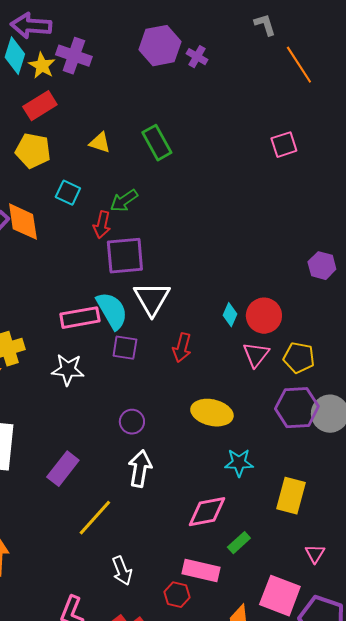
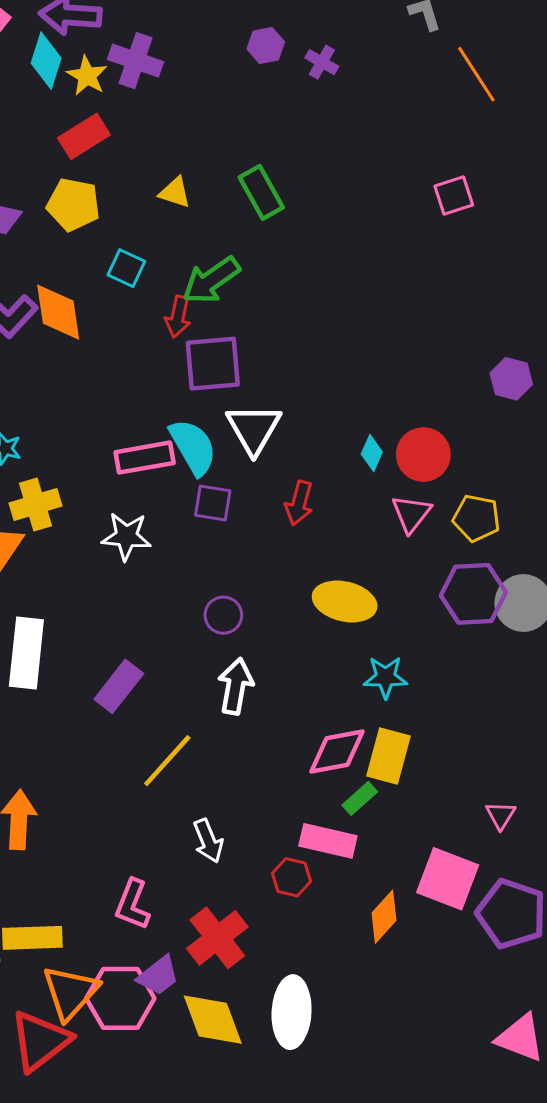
purple hexagon: (160, 46) -> (266, 45), size x0.6
green arrow: (124, 201) -> (211, 280), size x1.4
yellow rectangle: (291, 496) -> (389, 756), moved
green rectangle: (239, 543) -> (360, 798), moved

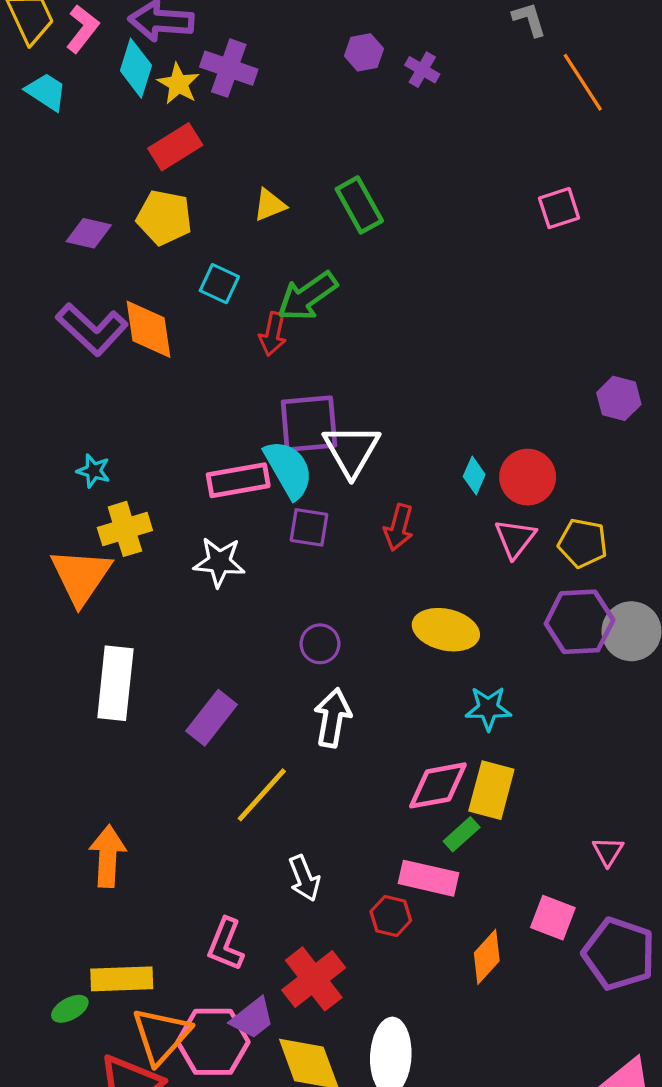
yellow triangle: (175, 192) -> (270, 205), turned -40
purple square: (213, 364) -> (309, 424), moved
pink square: (448, 879) -> (553, 918), size x0.7

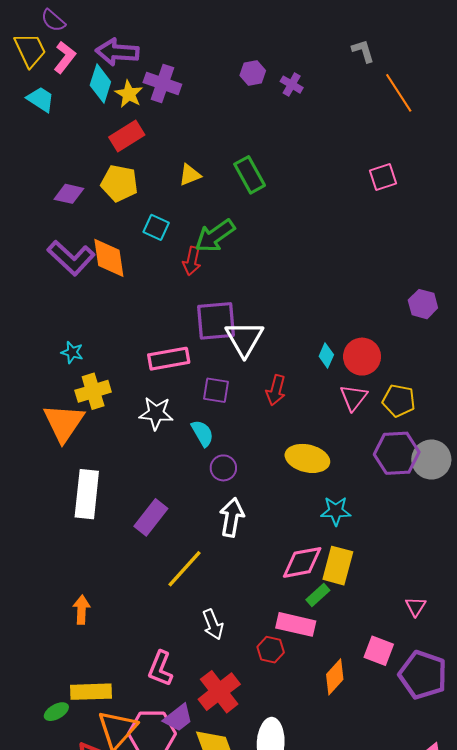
cyan semicircle: (289, 469) -> (202, 433), moved, size x0.7
orange arrow: (108, 856) -> (82, 610), size x0.7

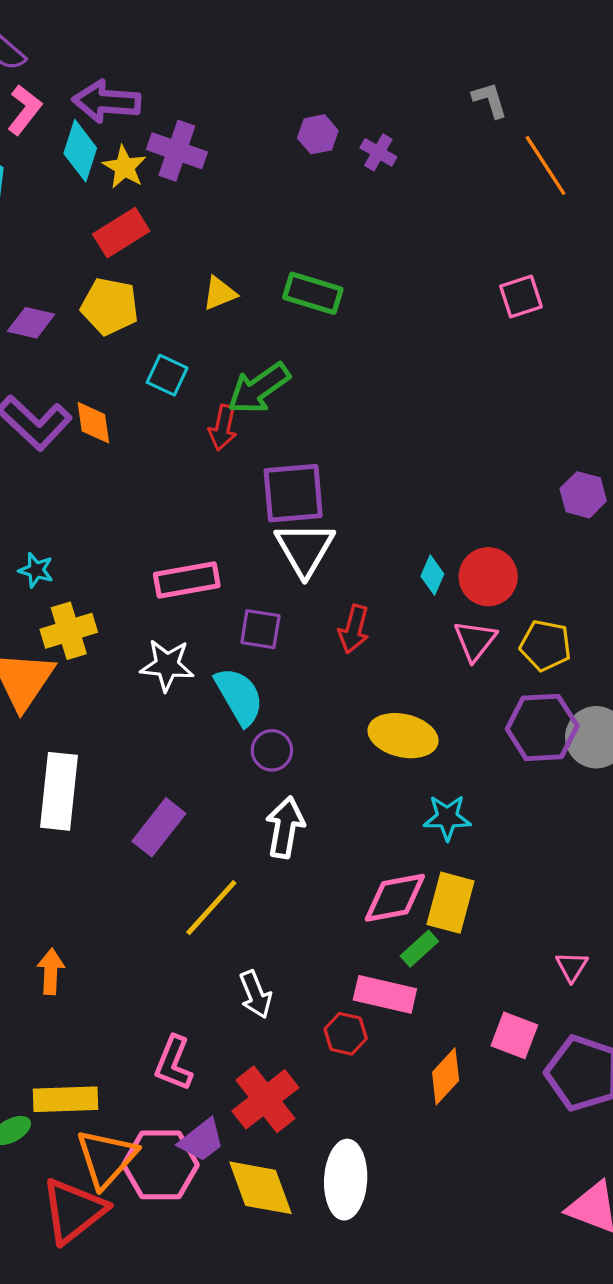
green rectangle: (250, 175) -> (313, 293), turned -44
orange diamond: (109, 258) -> (93, 423), size x0.7
purple square: (216, 321) -> (293, 493), moved
cyan semicircle: (202, 433) -> (239, 696), size x1.4

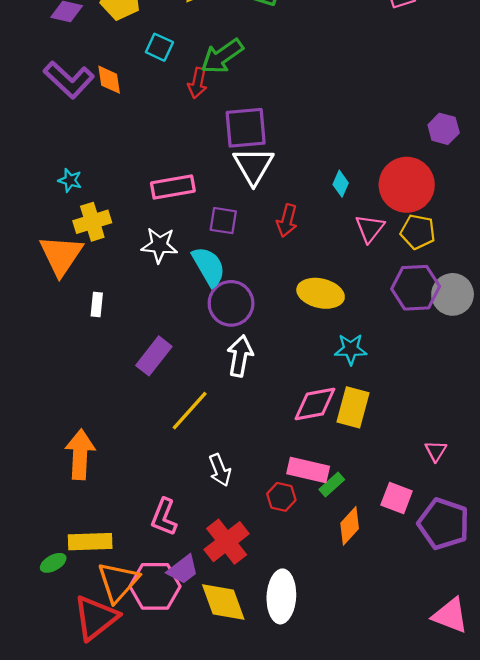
red circle: (488, 577) -> (407, 185), moved, size x1.4
purple circle: (272, 750) -> (231, 303), size x1.6
white rectangle: (59, 791) -> (97, 304), moved, size x0.5
green rectangle: (419, 949) -> (332, 485), moved
orange arrow: (51, 972) -> (80, 454), size x1.6

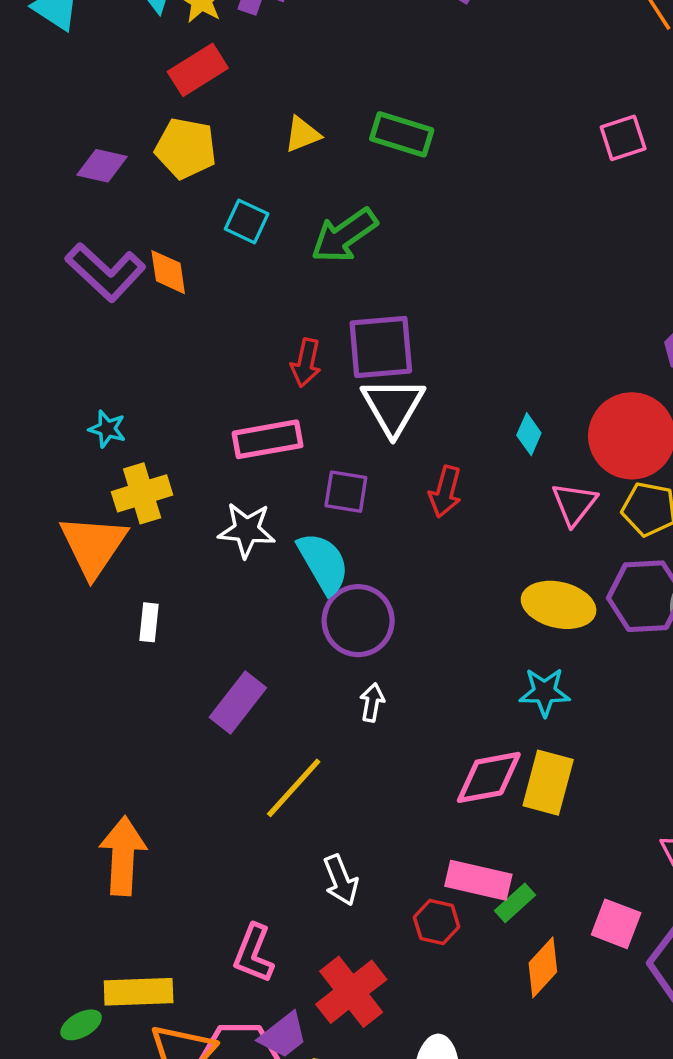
red arrow: (197, 83) -> (306, 363), moved
yellow ellipse: (321, 293) -> (559, 605), moved
white arrow: (240, 356) -> (372, 702), size x0.6

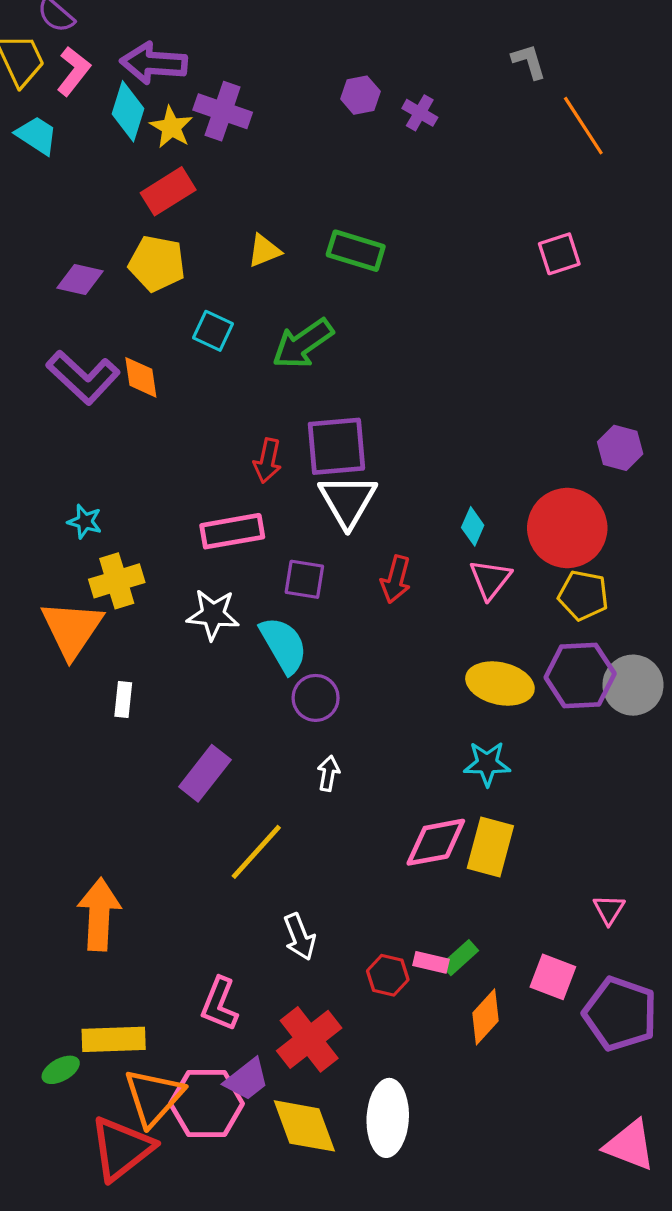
pink triangle: (574, 504) -> (490, 579), moved
purple circle: (358, 621) -> (316, 698), size x0.7
pink rectangle: (478, 880) -> (431, 962), moved, size x0.6

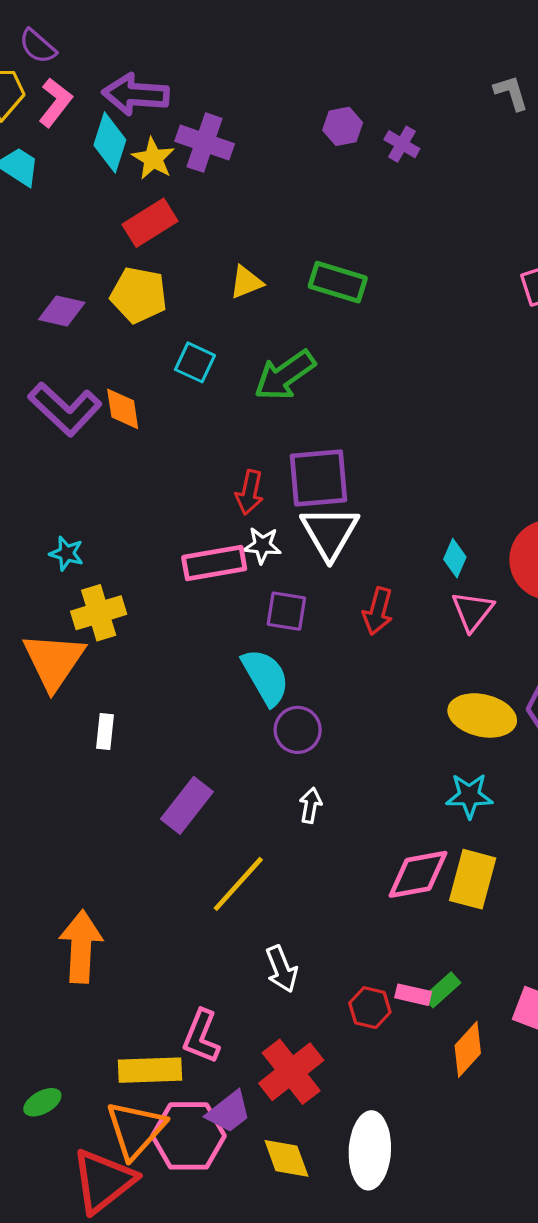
white star: (213, 615) -> (262, 545), moved, size x0.7
yellow rectangle: (114, 1039) -> (150, 1070), moved
yellow diamond: (304, 1126) -> (286, 1158), size x0.7

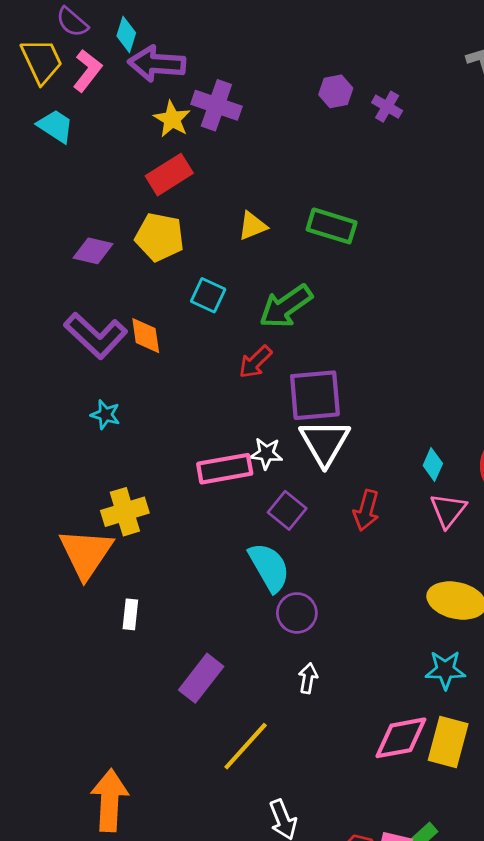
cyan diamond: (110, 143) -> (126, 34), moved, size x0.7
red arrow: (249, 492) -> (255, 362), moved, turned 33
cyan star: (67, 553) -> (105, 415), moved
purple square: (286, 611) -> (287, 510), turned 30

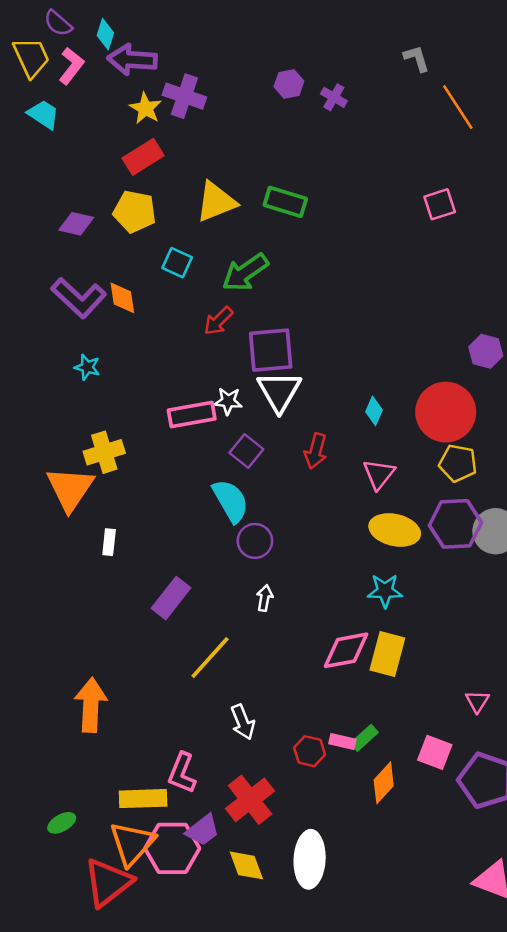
yellow triangle: (252, 226) -> (216, 202), size x1.6
pink triangle: (448, 510) -> (379, 474), moved

